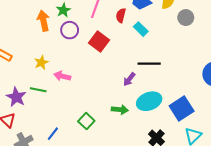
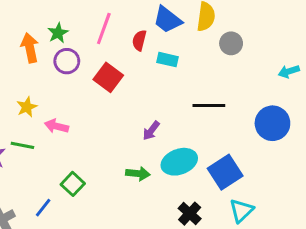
cyan rectangle: (141, 29) -> (167, 60), turned -32
black line: (149, 64) -> (209, 105), moved
green square: (86, 121) -> (73, 184), moved

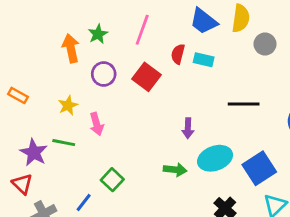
red semicircle: (139, 40) -> (178, 54), moved
purple circle: (67, 61) -> (104, 74), moved
pink arrow: (56, 126) -> (97, 124), turned -120
purple arrow: (151, 131) -> (188, 128), turned -36

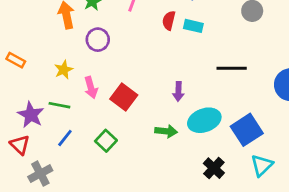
red square: (146, 77) -> (124, 97), moved
blue line: (84, 202) -> (65, 138), moved

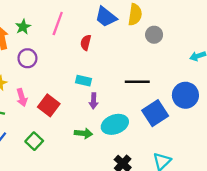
cyan rectangle: (193, 26) -> (83, 81), moved
blue square: (247, 130) -> (155, 113), moved

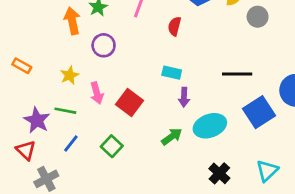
green arrow: (83, 133) -> (172, 137), turned -42

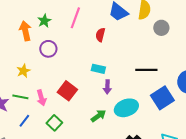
pink arrow: (97, 93) -> (41, 98), moved

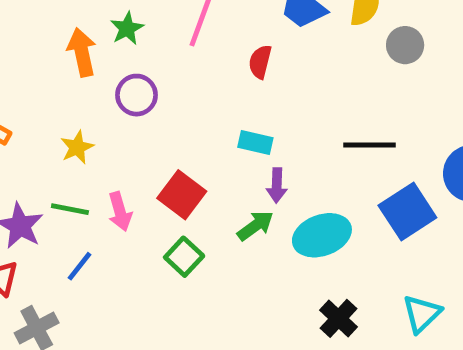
green arrow: (98, 116) -> (255, 226), moved
green square: (54, 123) -> (184, 257), moved

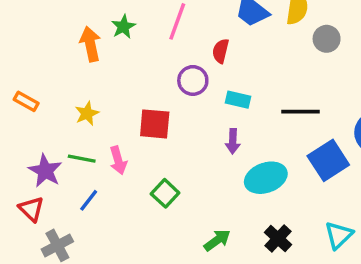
purple circle: (136, 95) -> (193, 80), moved
cyan rectangle: (255, 143) -> (238, 100), moved
red square: (182, 195) -> (155, 124), moved, turned -32
green arrow: (255, 226) -> (217, 240), moved

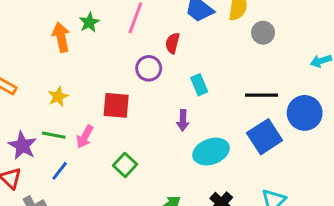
cyan rectangle: (238, 100) -> (199, 85), moved, turned 54
black line: (301, 112) -> (262, 95), moved
pink arrow: (118, 160) -> (85, 137), turned 45

